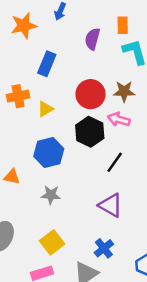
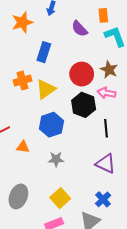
purple semicircle: (92, 39) -> (80, 29), turned -54
brown star: (124, 91) -> (109, 70), turned 30
yellow triangle: (45, 109) -> (46, 89), size x1.5
black line: (115, 162) -> (106, 128), turned -36

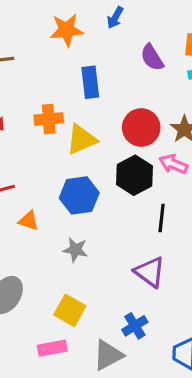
blue rectangle: (44, 52) -> (90, 82), turned -36
yellow square: (60, 198) -> (70, 310), turned -30

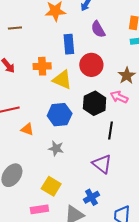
purple semicircle: (152, 57) -> (98, 29), moved
red circle: (141, 127) -> (91, 65), moved
yellow triangle: (81, 140) -> (62, 80), turned 45

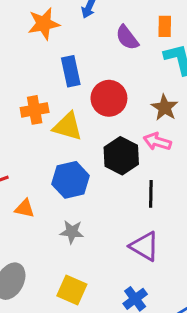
purple semicircle: (98, 29) -> (127, 38), moved

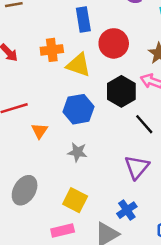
black line: (151, 194) -> (144, 124), turned -45
orange triangle: (25, 208) -> (39, 131), turned 48
purple triangle: (145, 246) -> (137, 167), turned 36

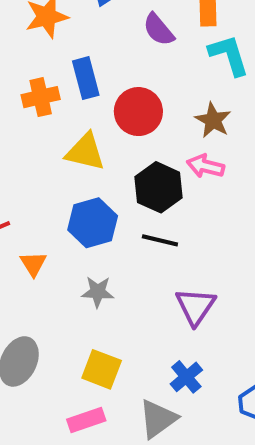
orange cross: (52, 50) -> (41, 97), moved
black line: (144, 124) -> (160, 240), moved, turned -30

